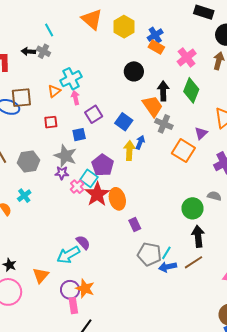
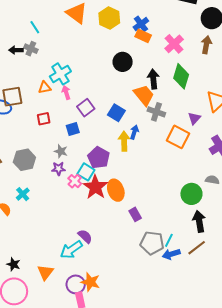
orange triangle: (54, 91) -> (45, 87), turned 32
gray star: (65, 156) -> (61, 151), size x0.6

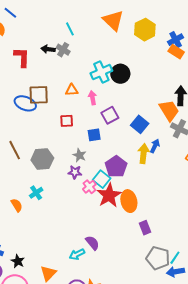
black circle: (123, 62) -> (120, 74), moved
cyan cross: (60, 74) -> (101, 72), moved
cyan arrow: (71, 250) -> (77, 254), size x0.7

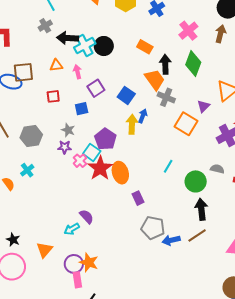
black arrow: (48, 49) -> (68, 38), moved, size x1.5
gray cross: (63, 50) -> (45, 26), turned 32
orange rectangle: (176, 52) -> (145, 47), moved
cyan line: (175, 258) -> (168, 166), moved

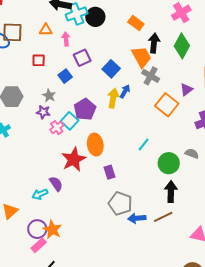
blue square: (82, 109) -> (65, 76), turned -32
red star: (100, 168) -> (74, 159), moved
pink rectangle: (77, 280) -> (39, 245), turned 49

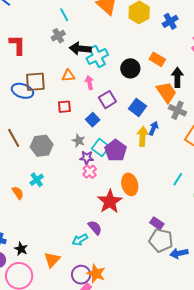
black circle: (95, 17) -> (130, 68), moved
purple star: (43, 112) -> (87, 158), moved
cyan square: (70, 121) -> (101, 148), moved
purple rectangle: (109, 172) -> (157, 223), moved, turned -32

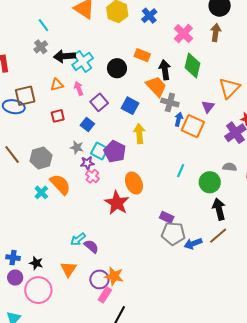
blue arrow: (154, 128) -> (179, 119), moved
orange semicircle: (18, 193) -> (60, 184), moved, size x1.6
purple semicircle: (95, 228) -> (91, 246), moved
cyan arrow: (80, 240) -> (78, 239), moved

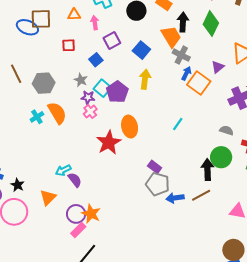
green circle: (210, 182) -> (221, 157), moved

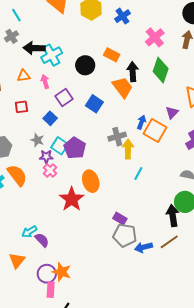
gray cross: (181, 55) -> (117, 137), moved, turned -36
yellow arrow: (145, 79) -> (128, 149), moved
pink rectangle: (78, 230) -> (51, 290), turned -35

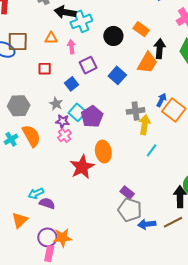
orange trapezoid: (122, 87) -> (147, 63), turned 60
purple semicircle: (42, 240) -> (47, 203), turned -35
orange star: (62, 272) -> (62, 238), turned -30

